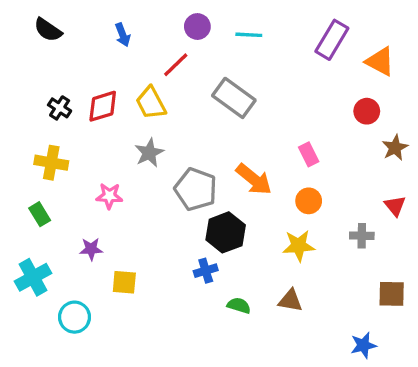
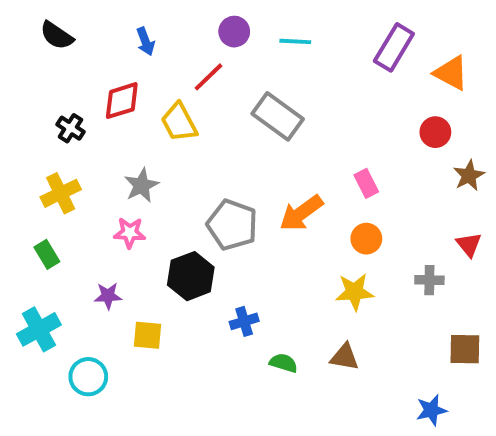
red diamond: (103, 106) -> (122, 101), moved
gray star: (149, 153) -> (142, 185), moved
yellow cross: (51, 163) -> (61, 193), turned -36
orange arrow: (254, 179) -> (301, 213), turned 105
black hexagon: (226, 232) -> (191, 276), moved

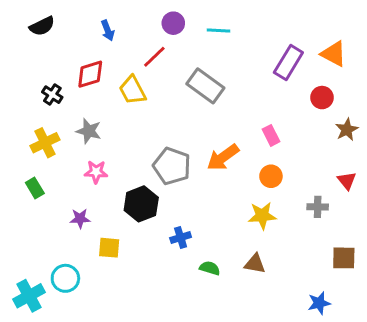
black semicircle: (57, 36) -> (42, 26), turned -60
purple rectangle: (394, 47) -> (288, 63), moved
gray star: (142, 185) -> (89, 131), moved, turned -30
cyan cross: (39, 329) -> (29, 296), moved

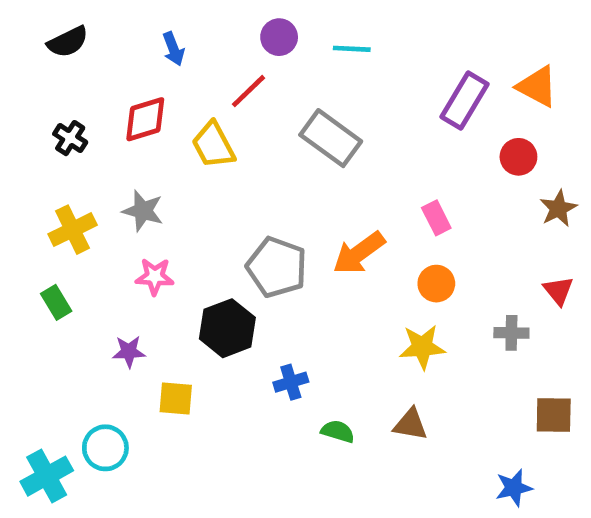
black cross: (52, 95) -> (70, 138), moved

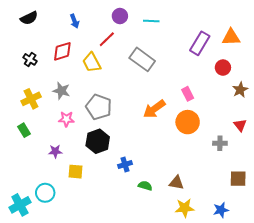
orange triangle: (537, 86) -> (231, 37), turned -30
gray pentagon: (277, 267) -> (99, 107), moved
orange circle: (436, 284) -> (188, 122), size x1.5
yellow star: (422, 347) -> (185, 208), moved

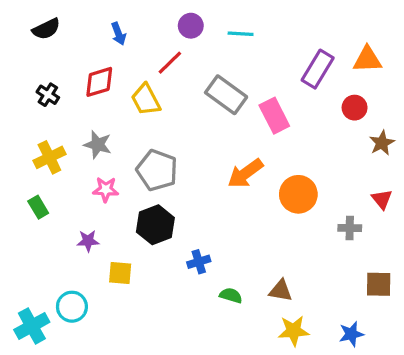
pink rectangle: (188, 94) -> (274, 116), moved, size x1.5

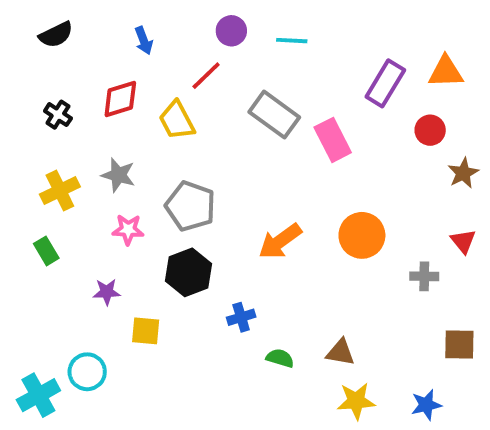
orange arrow: (245, 173) -> (280, 241), moved

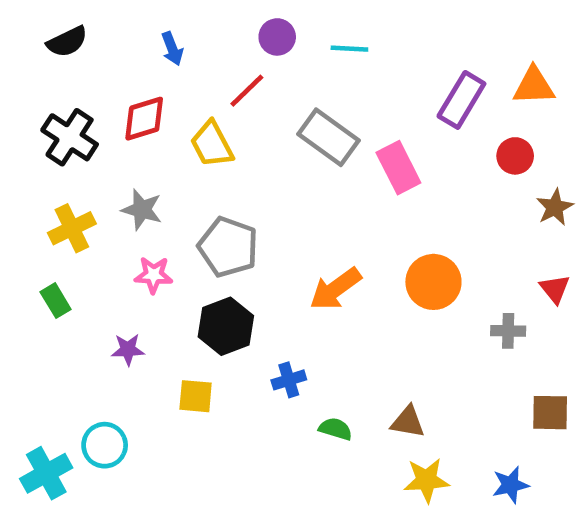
black cross: (58, 115) -> (70, 137), size x1.6
yellow square: (146, 331) -> (196, 396), moved

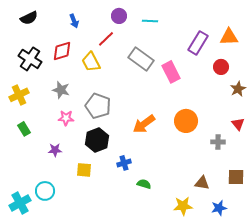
yellow cross: (72, 228) -> (19, 95), moved
brown triangle: (408, 422) -> (202, 183), moved

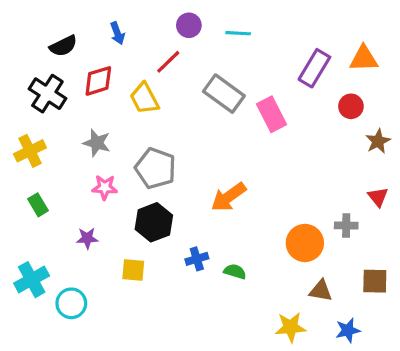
black semicircle: (29, 18) -> (63, 46), moved
orange circle: (186, 121) -> (305, 243), moved
green semicircle: (144, 184) -> (235, 272), moved
cyan cross: (20, 203) -> (32, 280), moved

